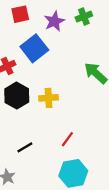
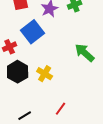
yellow cross: (49, 98) -> (45, 74), turned 35

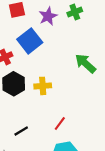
yellow cross: (45, 74) -> (43, 86), turned -35

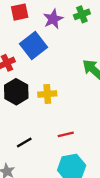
red line: (60, 123) -> (66, 134), turned 40

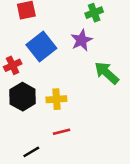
purple star: (53, 19) -> (82, 40), moved
red line: (66, 134) -> (61, 132), moved

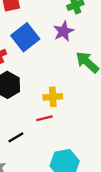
yellow cross: (56, 99) -> (53, 97), moved

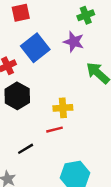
purple star: (63, 31) -> (74, 42), turned -30

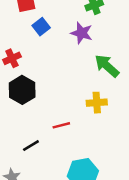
blue square: (35, 48) -> (41, 27), moved, size x0.6
yellow cross: (63, 108) -> (97, 103), moved

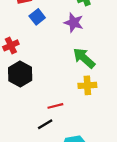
green arrow: (107, 66) -> (84, 58), moved
black line: (31, 146) -> (45, 124), moved

